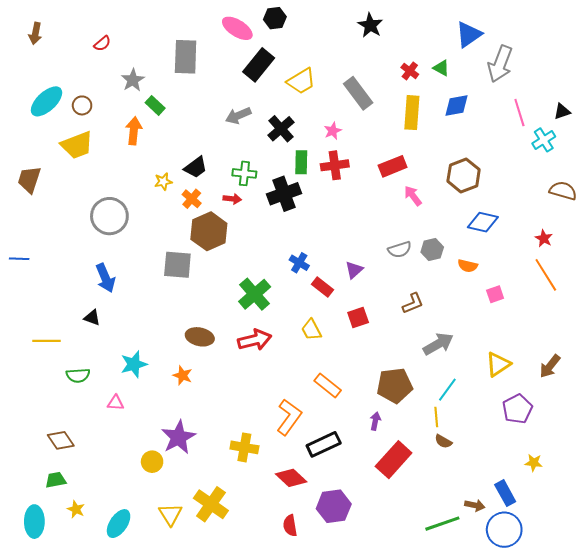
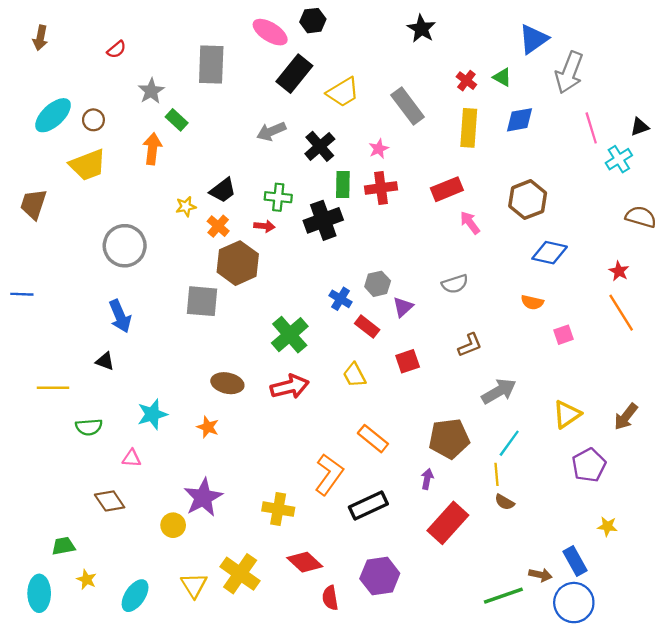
gray hexagon: (432, 250) -> (378, 284), moved
brown diamond: (61, 440) -> (110, 501), moved
red diamond: (291, 478) -> (305, 562), moved

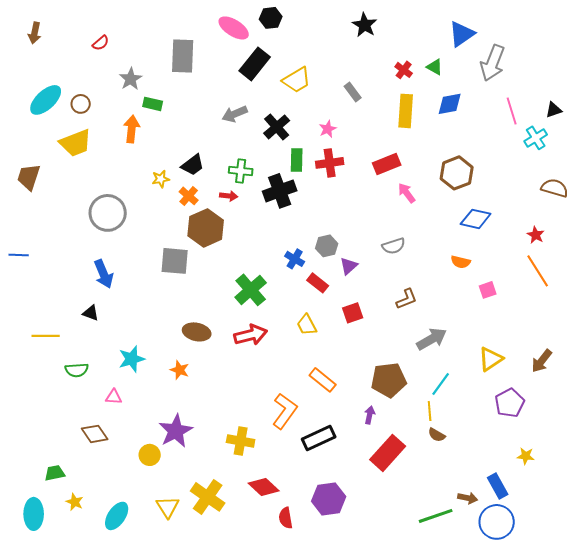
gray rectangle: (408, 106) -> (353, 92), size x0.6
green rectangle: (177, 120) -> (153, 104), turned -30

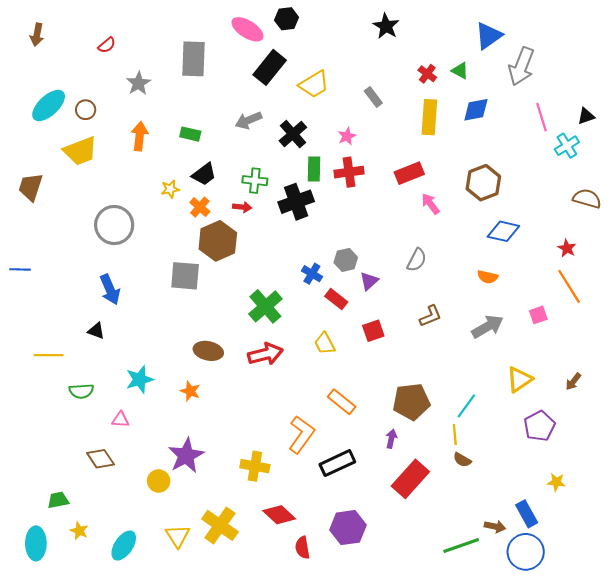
green rectangle: (153, 104) -> (190, 134), moved
gray semicircle: (394, 246) -> (417, 260), turned -45
pink square: (488, 290) -> (538, 315), moved
gray arrow: (432, 339) -> (488, 327), moved
brown arrow: (542, 361) -> (573, 382), size x0.7

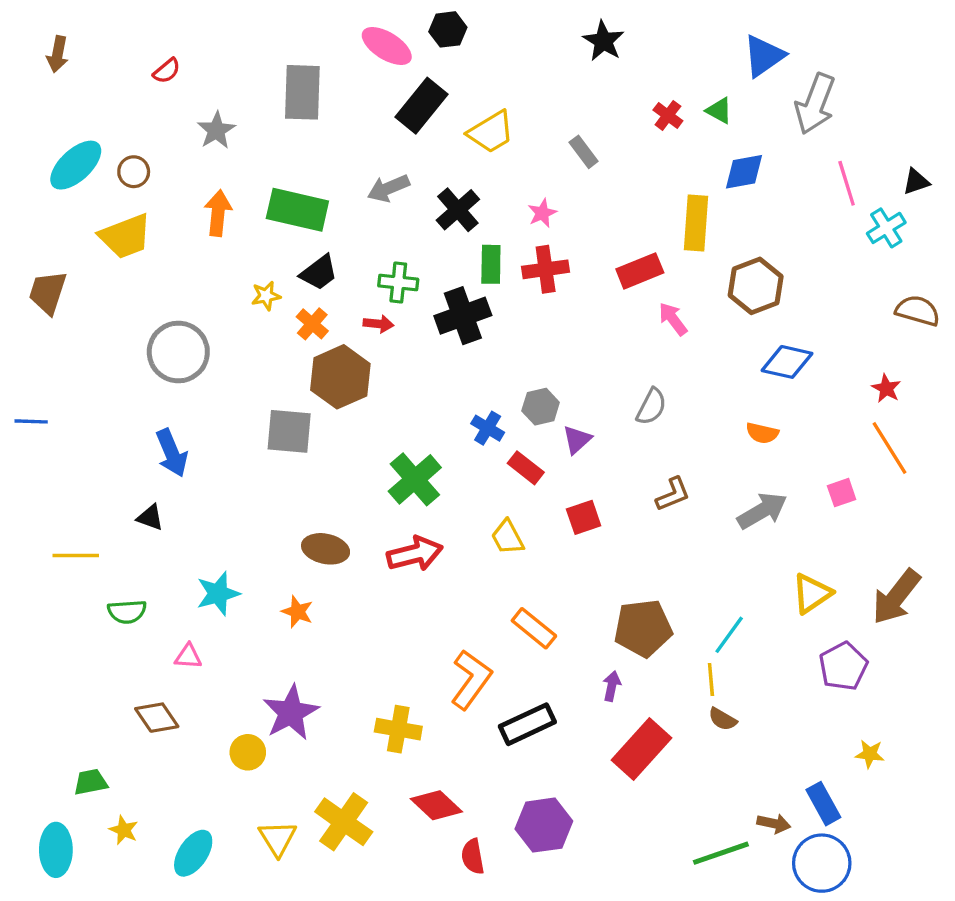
yellow rectangle: (429, 117) -> (696, 223), moved
green rectangle: (190, 134) -> (297, 210), size x1.8
brown arrow: (573, 382) -> (896, 597), size x2.0

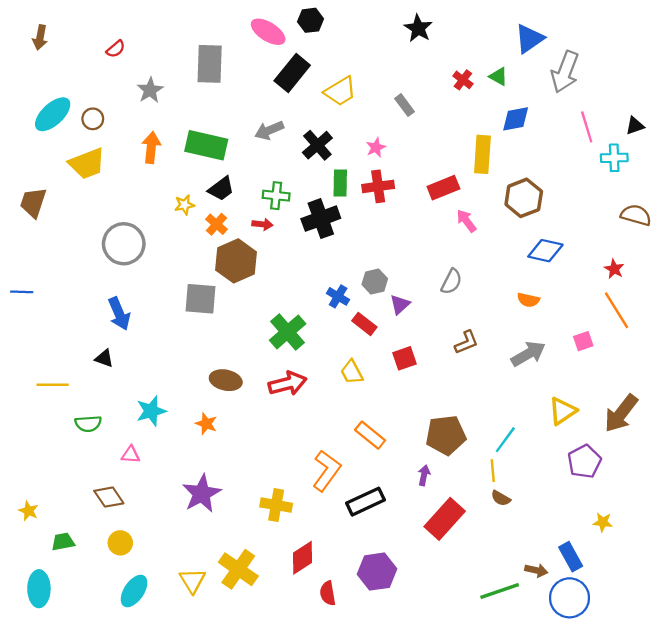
cyan cross: (886, 228) -> (614, 158), turned 30
yellow circle: (248, 752) -> (120, 543), moved
red diamond: (436, 805) -> (302, 558), turned -76
yellow star: (124, 830) -> (29, 511), moved

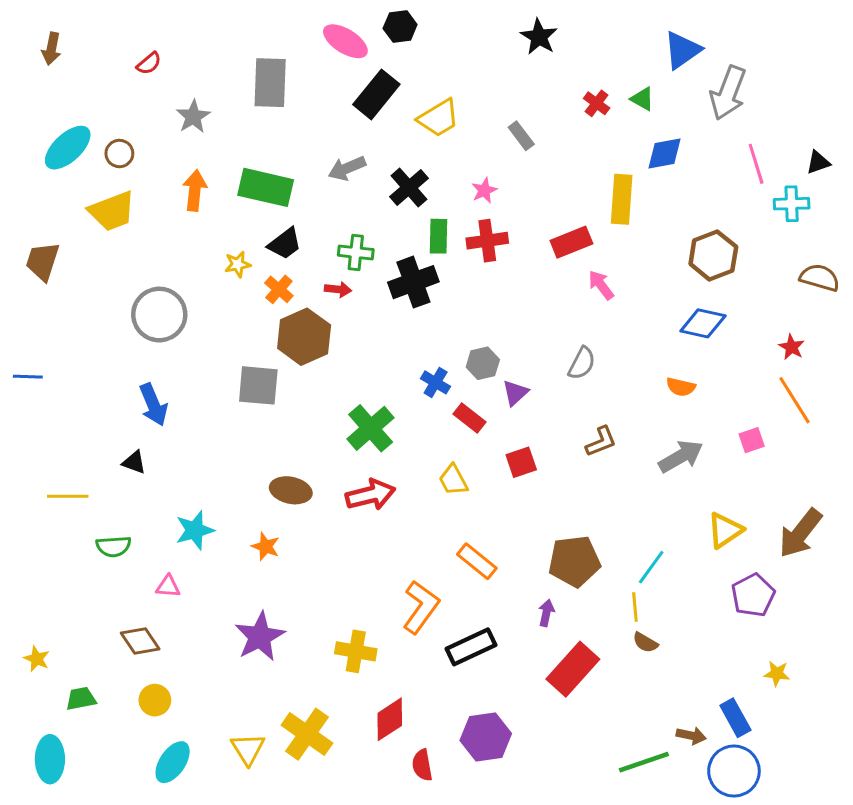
brown hexagon: (524, 198) -> (713, 255), moved

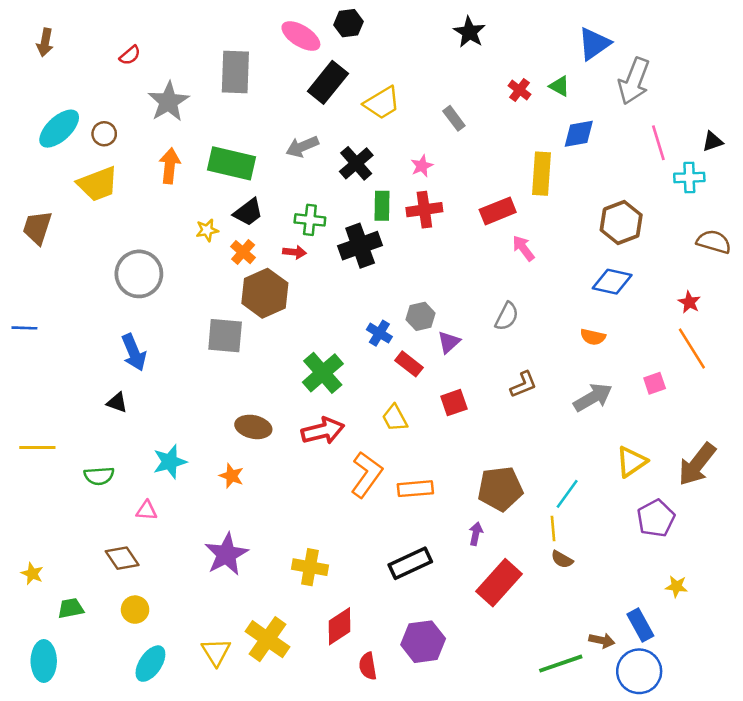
gray star: (193, 117) -> (168, 102), size x1.4
yellow line: (68, 496) -> (37, 448), moved
orange rectangle: (477, 561) -> (415, 489), turned -44
orange L-shape: (421, 607) -> (367, 475), moved

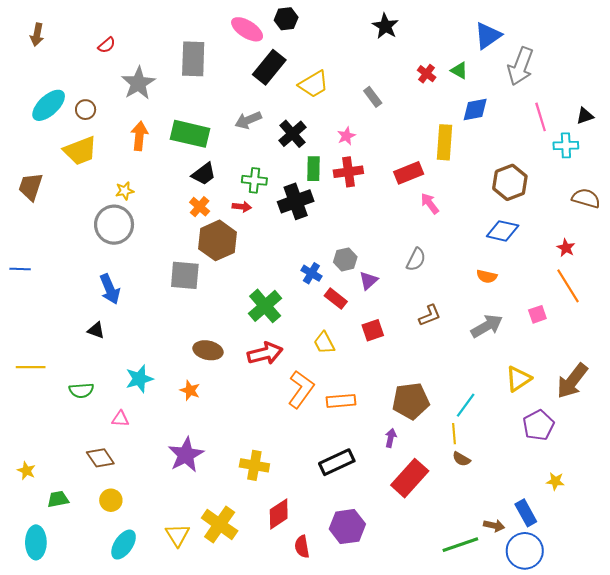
yellow star: (207, 230) -> (125, 191), moved

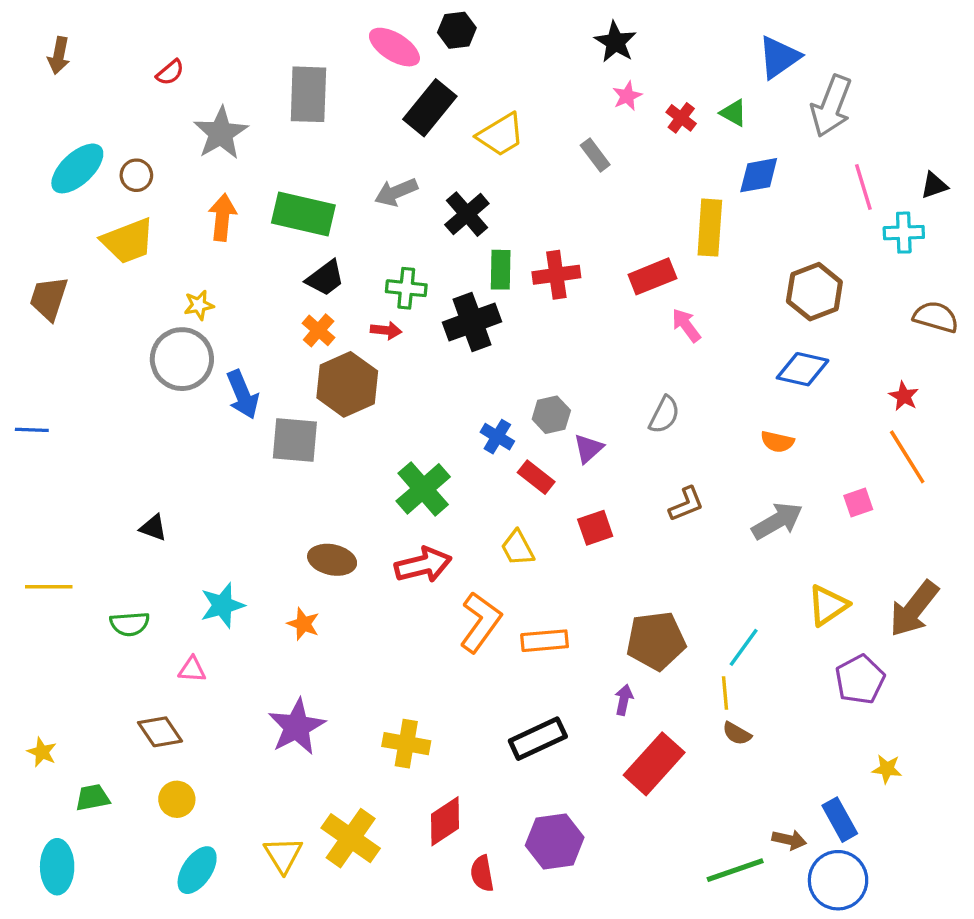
pink star: (346, 136) -> (627, 96), moved
blue arrow: (110, 289) -> (243, 394), moved

